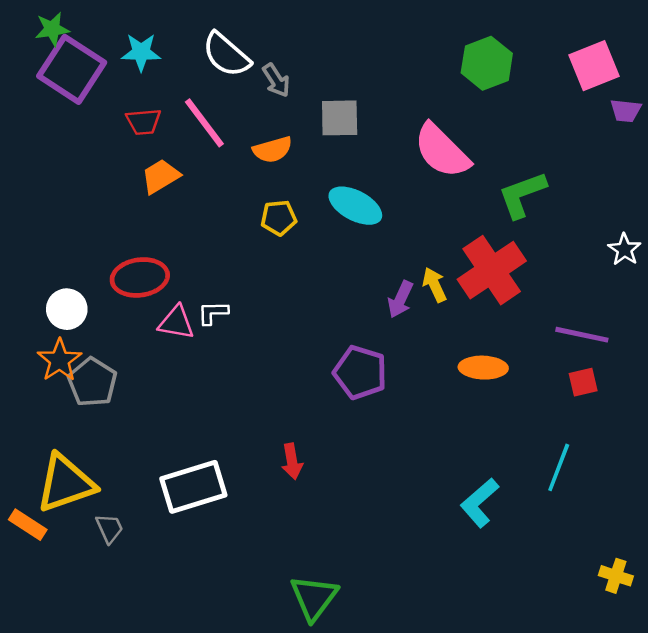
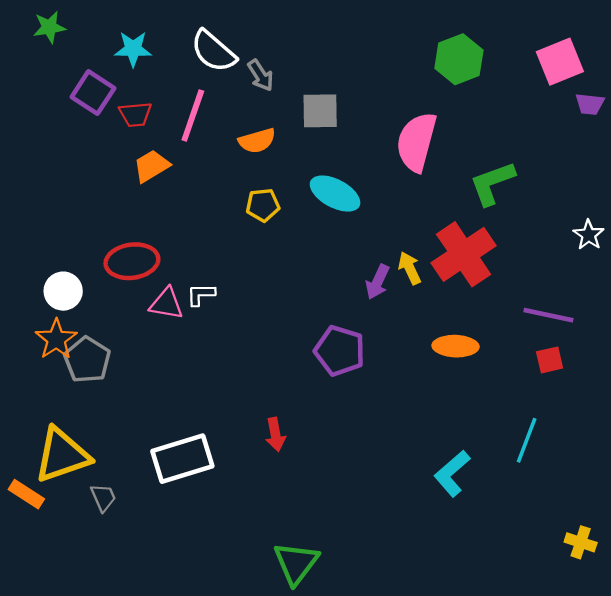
purple square: (72, 69) -> (93, 93), moved, size x0.7
pink line: (204, 123) -> (193, 115), turned 56
pink semicircle: (442, 151) -> (417, 142), turned 60

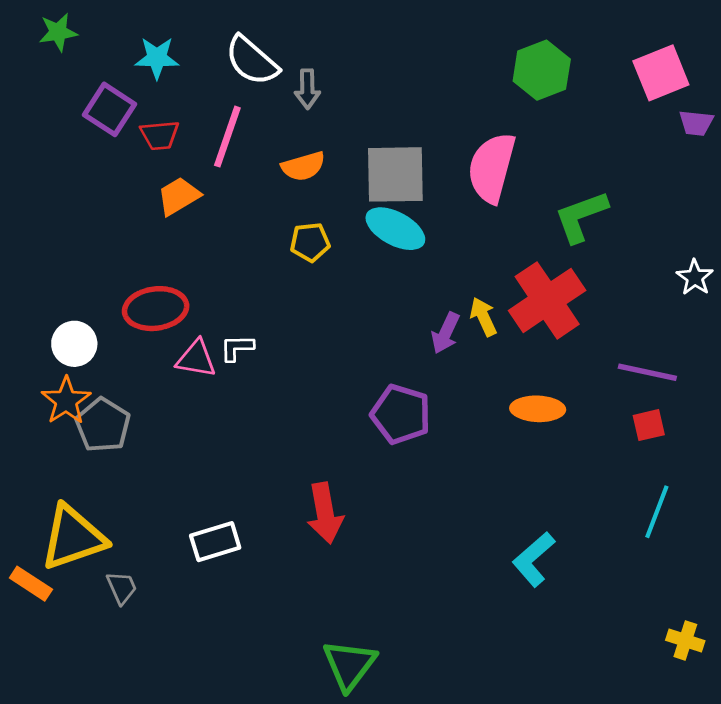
gray arrow: (260, 75) -> (307, 89), turned 32
gray square: (320, 111) -> (395, 174), moved, size x1.4
red arrow: (275, 434) -> (325, 513), size x1.5
cyan line: (527, 440) -> (657, 512), moved
white rectangle: (182, 459) -> (215, 542), size x0.7

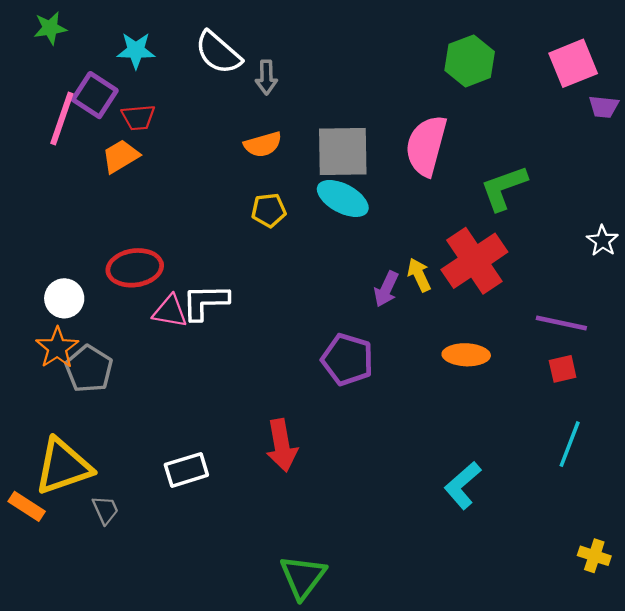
pink line: (227, 137) -> (62, 119), moved
orange trapezoid: (179, 196) -> (121, 156), moved
white L-shape: (237, 348) -> (205, 302), size x1.6

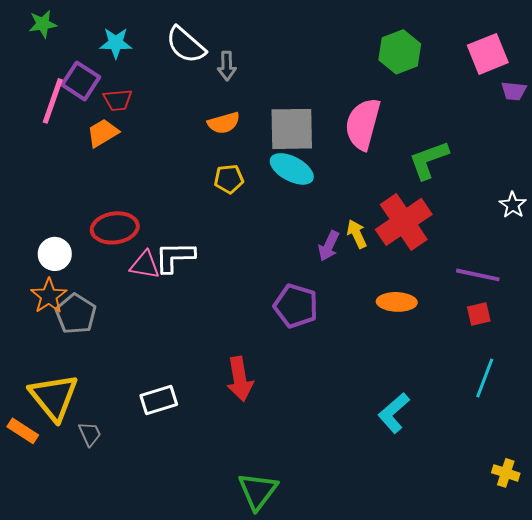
yellow triangle: (63, 466) -> (54, 397), turned -50

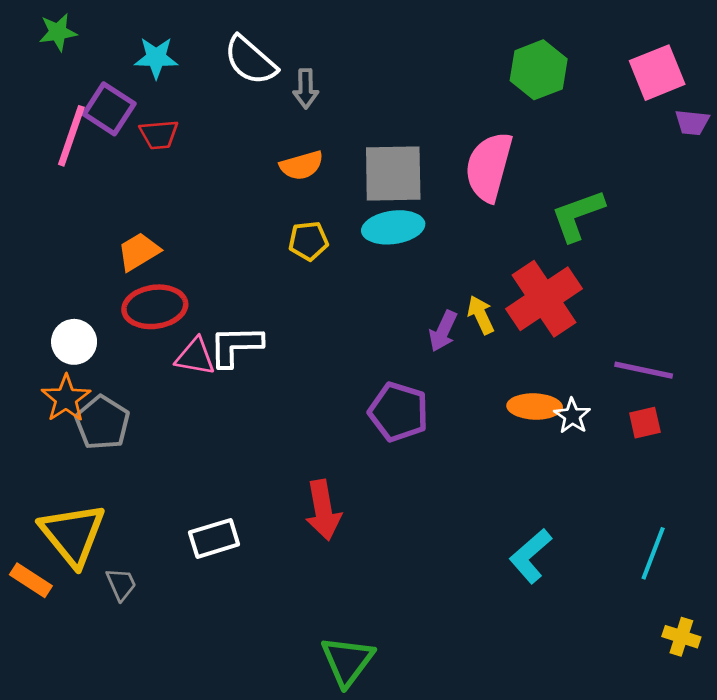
orange trapezoid: (103, 133) -> (139, 252), moved
cyan ellipse: (292, 169) -> (393, 227), turned -36
white star: (513, 205) -> (572, 416), moved
cyan line: (485, 378) -> (653, 553), moved

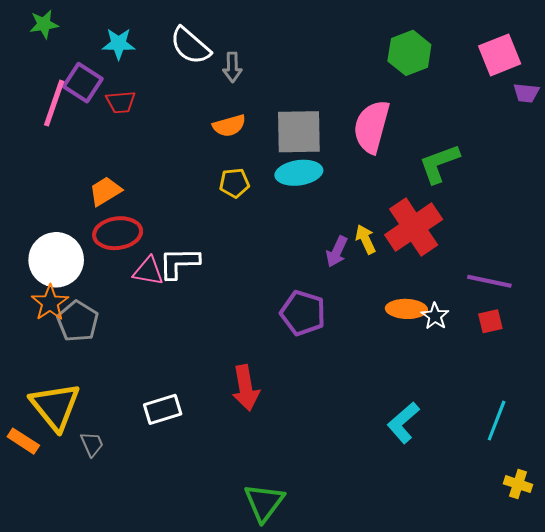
white circle: (74, 342) -> (56, 260), size x1.6

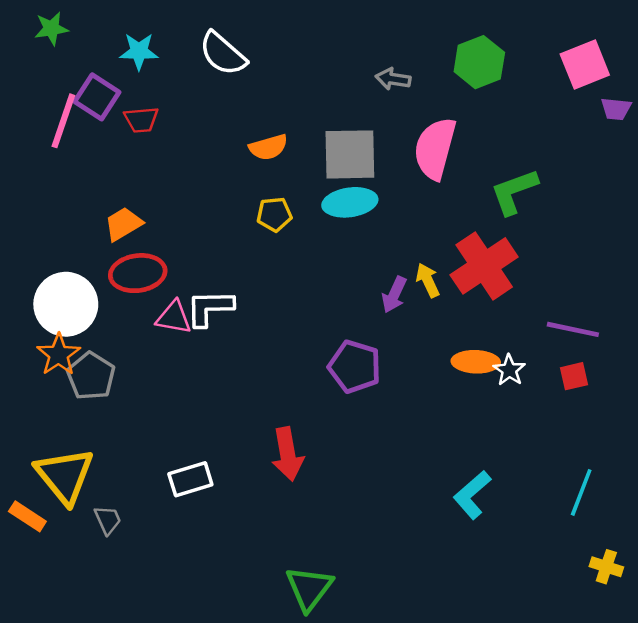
gray arrow: (232, 67) -> (393, 79), moved, turned 100

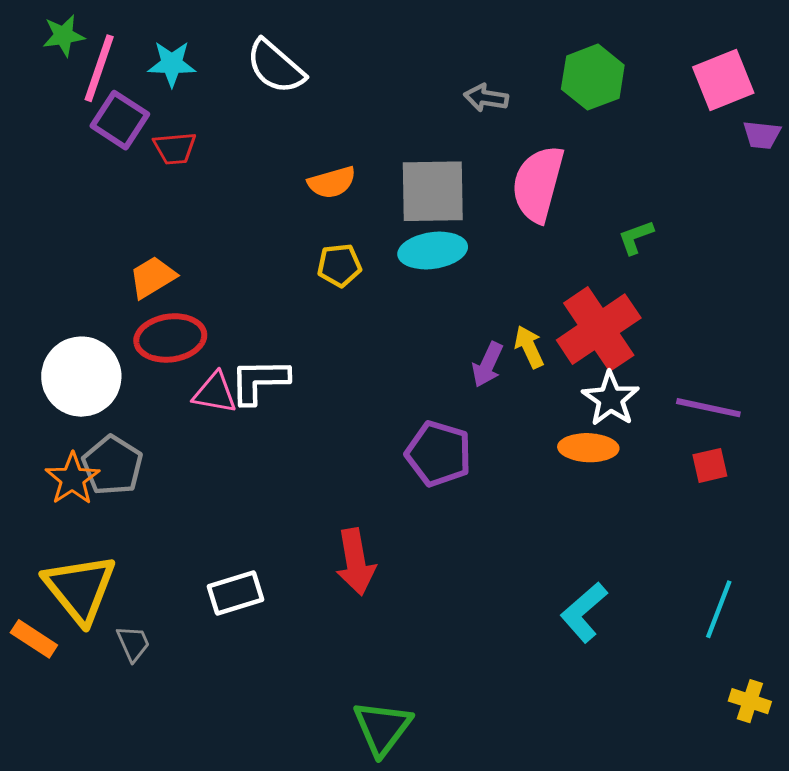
pink line: (63, 121) -> (99, 68), moved
green L-shape: (514, 192) -> (636, 237), size x0.6
orange star: (59, 355) -> (72, 479), moved
white star: (509, 370) -> (611, 399), moved, size x1.4

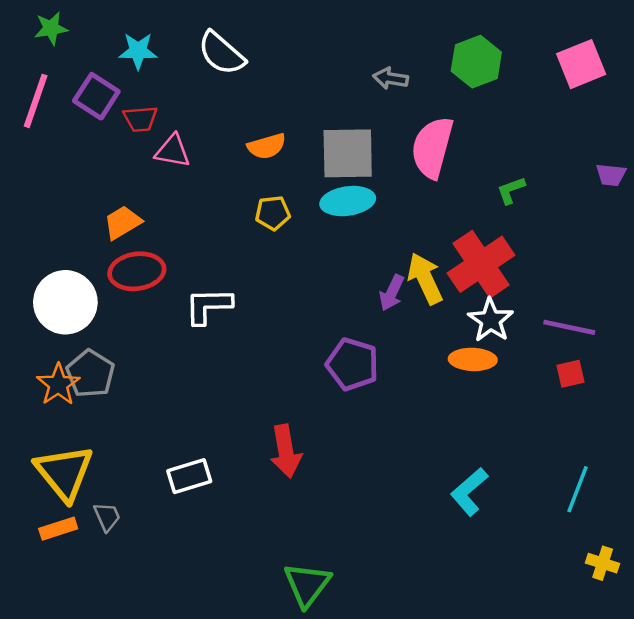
pink line: (99, 68) -> (36, 101), moved
purple trapezoid: (762, 135) -> (611, 175), moved
yellow arrow: (529, 347) -> (425, 278), size x1.5
pink triangle: (215, 393) -> (173, 151), moved
orange rectangle: (34, 639) -> (58, 529), moved, turned -51

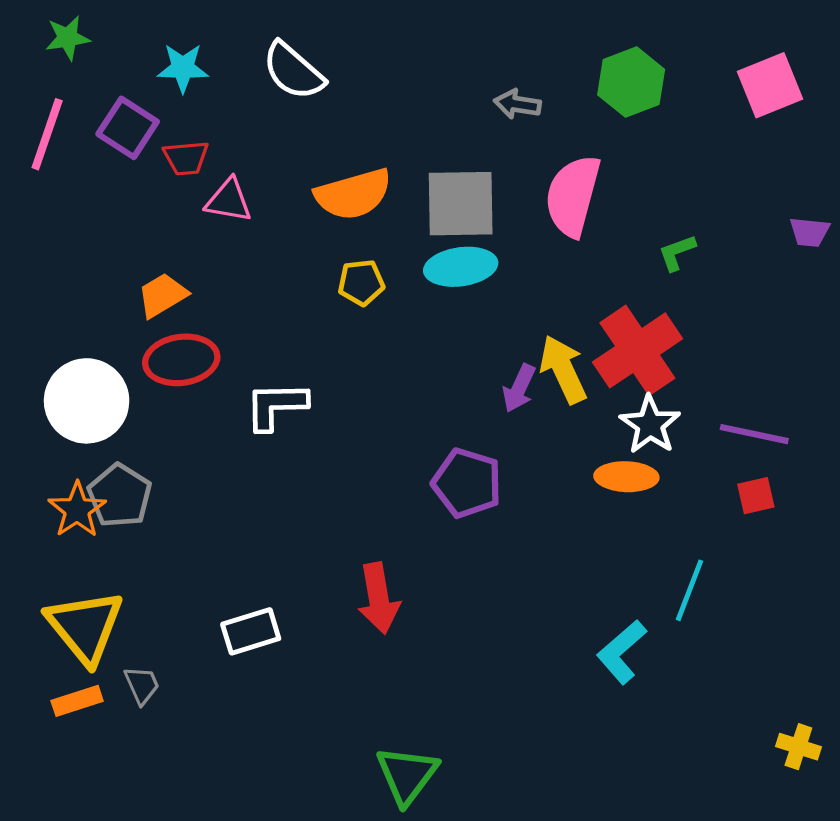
orange semicircle: (267, 146) -> (353, 194), size x1.5
cyan line: (578, 489) -> (690, 590), moved

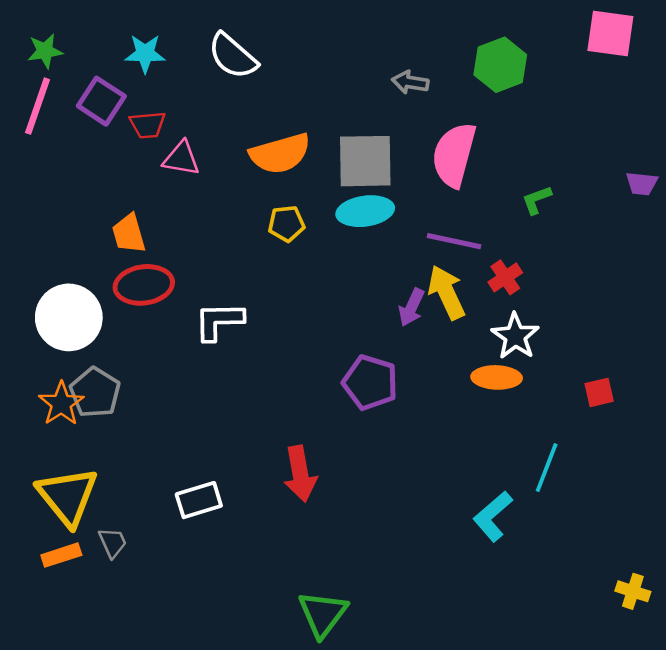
green star: (68, 38) -> (45, 51), moved
pink square: (770, 85) -> (610, 33), moved, turned 30
orange trapezoid: (162, 295) -> (129, 234), turned -75
red cross: (637, 350) -> (505, 277), size x0.5
purple line: (754, 434) -> (454, 241), moved

